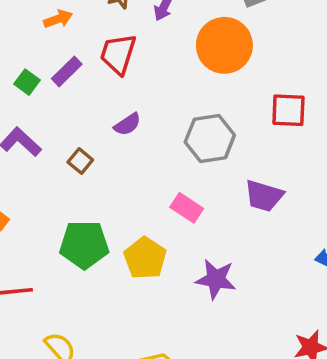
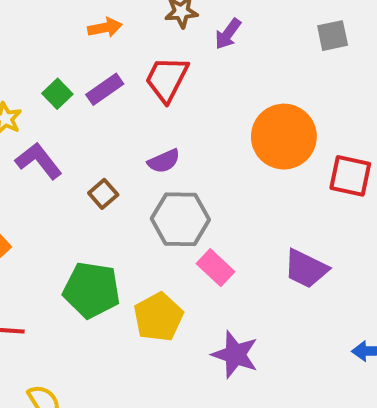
orange circle: (224, 45) -> (284, 137), moved
gray hexagon: (210, 139) -> (180, 219), moved

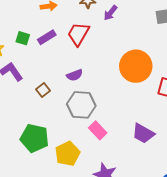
green square: (57, 94) -> (23, 38), turned -32

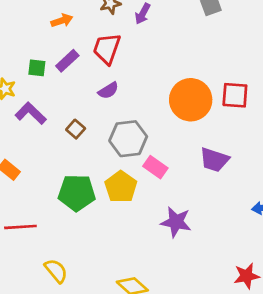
orange circle: (136, 66) -> (191, 100), moved
purple semicircle: (75, 75) -> (108, 90), moved
yellow pentagon: (67, 154) -> (121, 187), moved

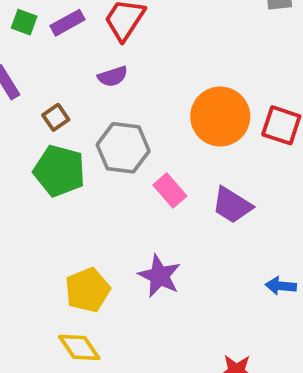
pink rectangle: (155, 167) -> (170, 190), moved
yellow pentagon: (121, 187) -> (88, 290), moved
green pentagon: (77, 193) -> (59, 171), moved

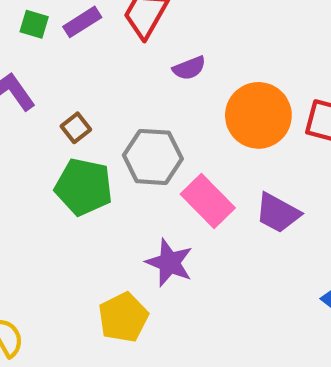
purple semicircle: (113, 76) -> (189, 68), moved
pink rectangle: (170, 190) -> (208, 201), size x1.4
purple star: (159, 276) -> (169, 263), moved

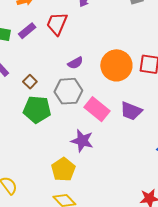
purple semicircle: (189, 68) -> (75, 63), moved

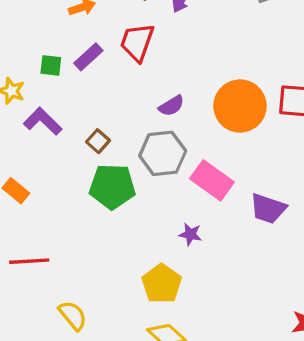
purple trapezoid: (131, 111) -> (268, 209), moved
purple star: (82, 141) -> (190, 234), size x0.6

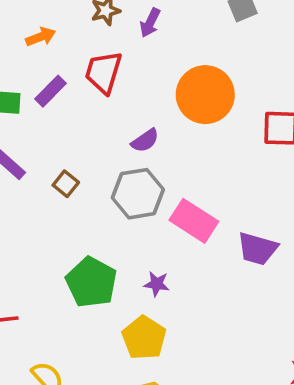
orange circle: (240, 106) -> (205, 95), moved
green pentagon: (112, 187) -> (91, 282), moved, turned 30
purple star: (190, 234) -> (157, 284), moved

